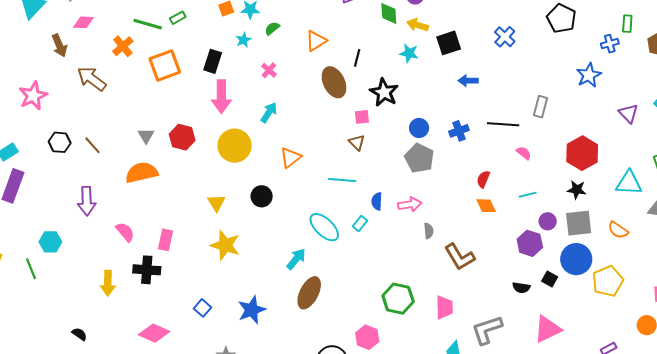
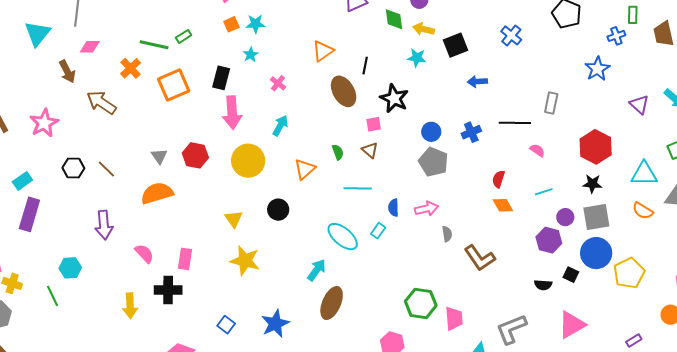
green semicircle: (272, 28) -> (338, 152), moved, turned 112
orange semicircle: (618, 230) -> (643, 211), moved
pink trapezoid: (444, 307) -> (454, 318), moved

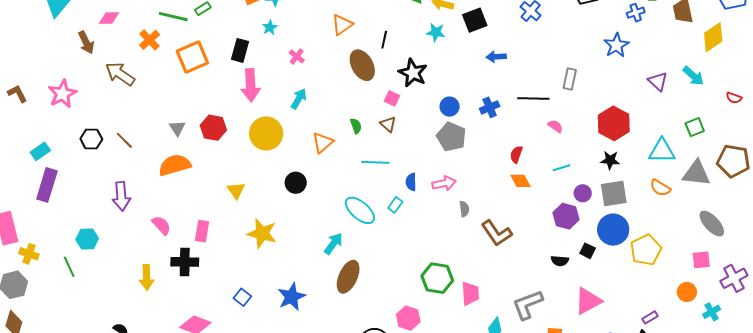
pink square: (374, 124) -> (392, 98), turned 35
yellow triangle: (234, 219) -> (236, 190), moved

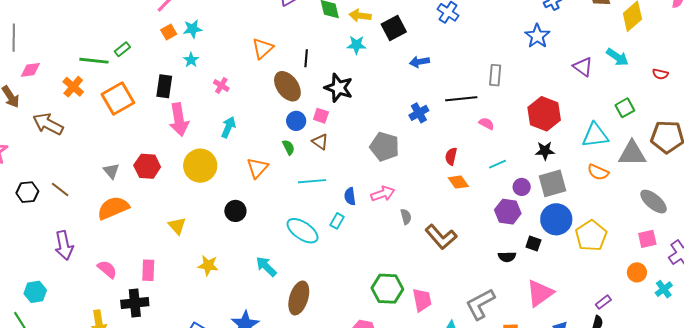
blue circle: (450, 107) -> (296, 121), moved
yellow star: (262, 233) -> (208, 265), size x0.7
cyan arrow: (333, 244) -> (266, 267), moved, turned -75

